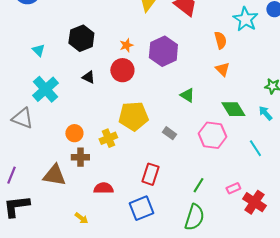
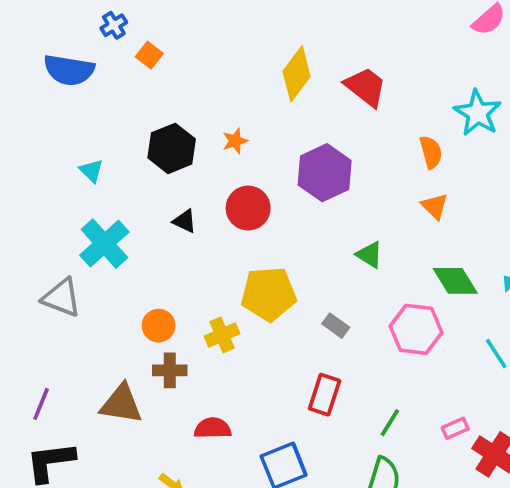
orange star: (126, 45) -> (235, 141), moved
red rectangle: (150, 174) -> (325, 395), moved

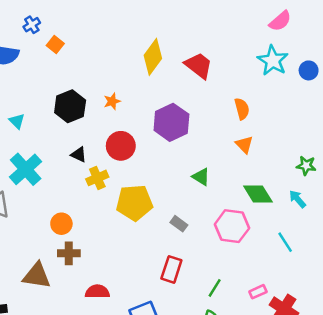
cyan star: (478, 113) -> (273, 61), moved
yellow cross: (222, 335) -> (97, 178), moved

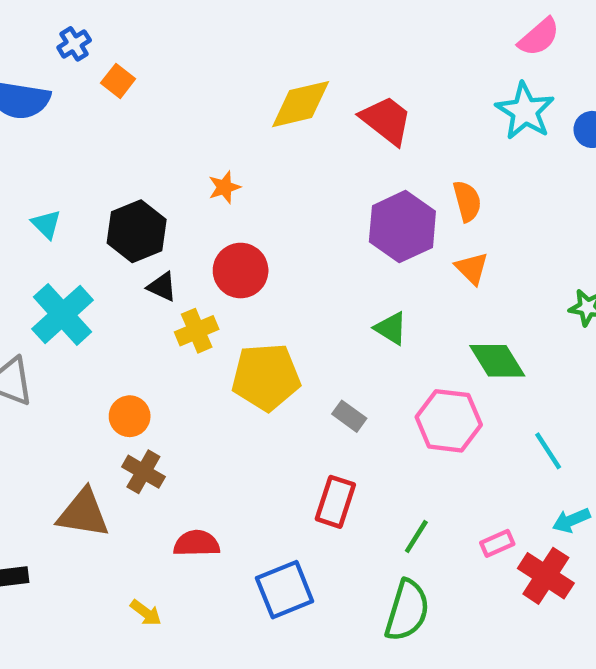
yellow diamond: (153, 57) -> (301, 104), turned 40
black hexagon: (70, 106) -> (137, 231), moved
purple hexagon: (171, 122) -> (402, 227), moved
cyan arrow: (297, 199) -> (571, 520), moved, turned -72
brown cross: (69, 253) -> (143, 472), turned 30

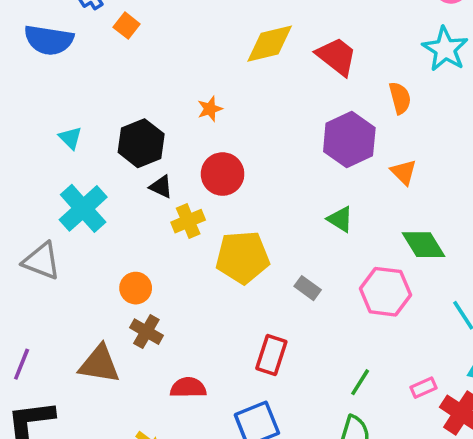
orange semicircle: (467, 201) -> (400, 98), moved
red rectangle: (335, 502) -> (271, 355), moved

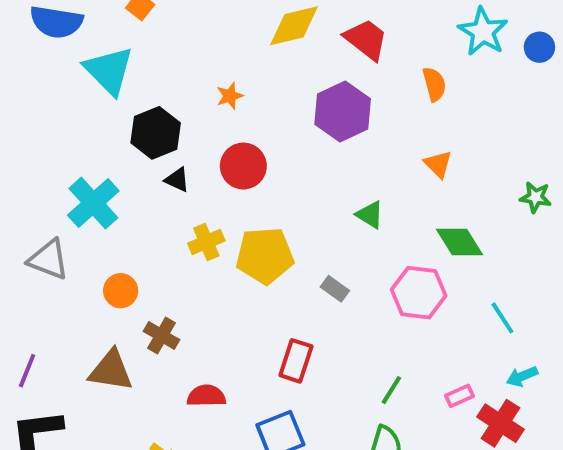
cyan triangle: (70, 138) -> (109, 71), moved, size x2.0
purple hexagon: (349, 140) -> (343, 111), moved
yellow cross: (188, 221) -> (206, 242), moved
orange circle: (136, 288) -> (121, 291), moved

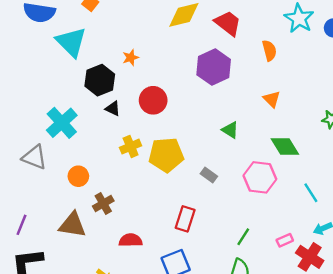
orange star: (230, 96) -> (131, 58), moved
brown cross: (162, 335) -> (103, 203), turned 30

